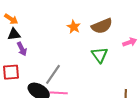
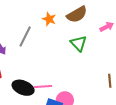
gray line: (53, 74) -> (25, 36), moved

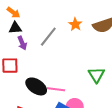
green triangle: (79, 43) -> (96, 75), moved

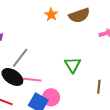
gray line: (48, 37) -> (20, 58), moved

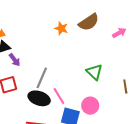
pink line: (32, 80) -> (59, 96), turned 66
pink circle: (51, 97) -> (90, 106), moved

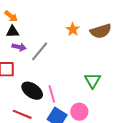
purple arrow: (15, 60) -> (19, 47), turned -56
gray line: (42, 78) -> (40, 51), moved

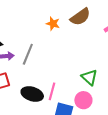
green triangle: (93, 80) -> (89, 77), moved
pink line: (52, 94) -> (52, 91), turned 48

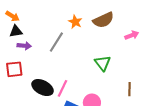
gray line: (28, 54) -> (56, 42), moved
green triangle: (89, 77) -> (103, 63), moved

